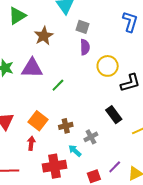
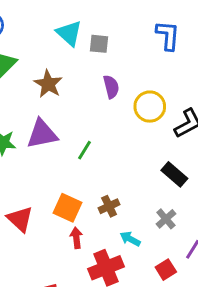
gray square: (83, 27) -> (99, 44), moved
gray cross: (91, 137) -> (166, 219), moved
red arrow: (31, 143) -> (76, 238), moved

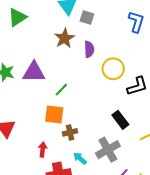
brown star: (48, 84) -> (65, 38), moved
orange square: (68, 208) -> (54, 115), moved, turned -30
gray cross: (166, 219) -> (108, 150), size x1.6

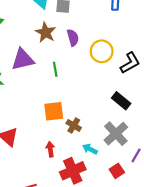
purple triangle: (34, 72) -> (23, 59), moved
green line: (61, 90) -> (55, 69), moved, turned -40
brown cross: (70, 132) -> (74, 125), turned -32

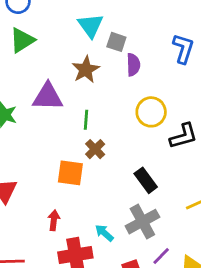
purple semicircle: (73, 38) -> (133, 65), moved
black rectangle: (121, 101) -> (146, 180), moved
brown cross: (74, 125) -> (95, 149), moved

